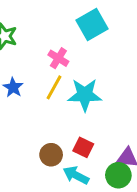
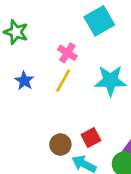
cyan star: (85, 95) -> (110, 81), moved
red square: (83, 147) -> (91, 138), turned 36

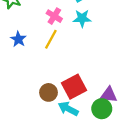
cyan star: (110, 81) -> (82, 18), moved, size x0.7
red square: (91, 138) -> (74, 87), size x1.5

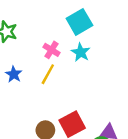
cyan star: (82, 18) -> (81, 52), turned 30

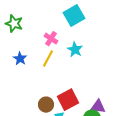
cyan star: (81, 52) -> (75, 50), moved

